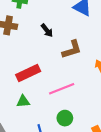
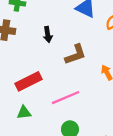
black arrow: (47, 30) -> (48, 34), turned 32

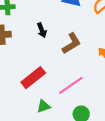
green triangle: (24, 113) -> (44, 106), moved

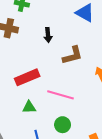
pink line: (71, 85) -> (61, 95), turned 35

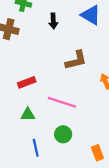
black arrow: (48, 35) -> (53, 21), moved
red rectangle: (27, 77) -> (27, 82), size x0.7

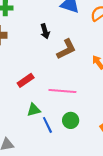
black arrow: (53, 21) -> (45, 31), moved
blue line: (36, 148) -> (47, 125), moved

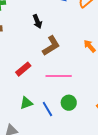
brown L-shape: (66, 49) -> (51, 46), moved
green triangle: (34, 110) -> (26, 103), moved

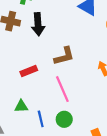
black arrow: (37, 21) -> (38, 24), moved, size x1.5
pink line: (59, 76) -> (62, 89), turned 50

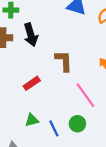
brown L-shape: (64, 56) -> (64, 61), turned -65
pink line: (62, 89) -> (85, 95), moved

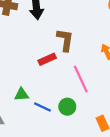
red rectangle: (32, 83) -> (47, 59), moved
blue line: (54, 128) -> (42, 107), turned -49

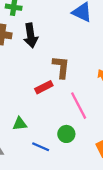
blue line: (42, 107) -> (41, 147), moved

